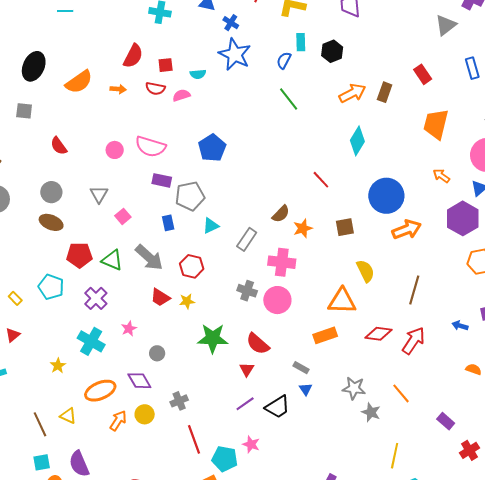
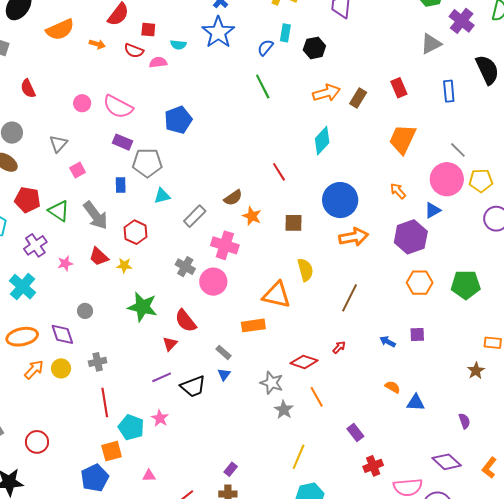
orange star: (303, 228) -> (252, 216), turned 30
pink star: (129, 329) -> (65, 263), moved
red diamond: (378, 334) -> (304, 362), moved
red arrow: (413, 341) -> (339, 347), size x0.5

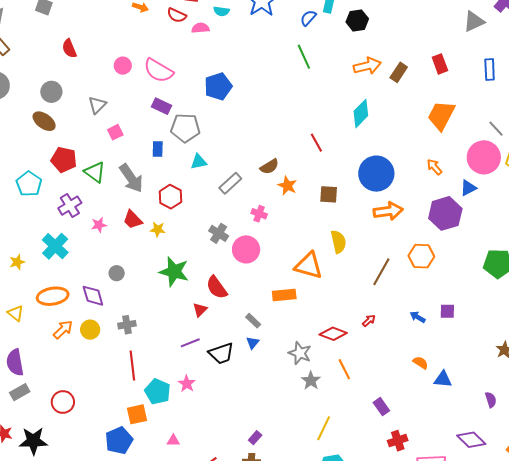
pink cross: (225, 245) -> (259, 214), size x0.6
orange hexagon: (420, 283) -> (421, 256), moved

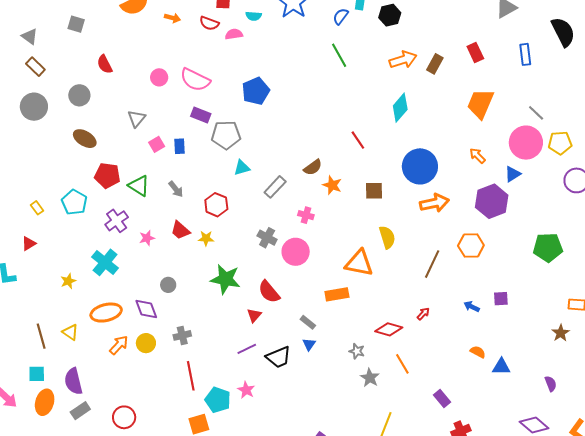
gray circle: (51, 92) -> (79, 95), moved
blue rectangle: (158, 149) -> (180, 146), moved
gray arrow: (131, 178) -> (176, 189), size x0.6
gray star: (300, 353) -> (357, 351), size x0.7

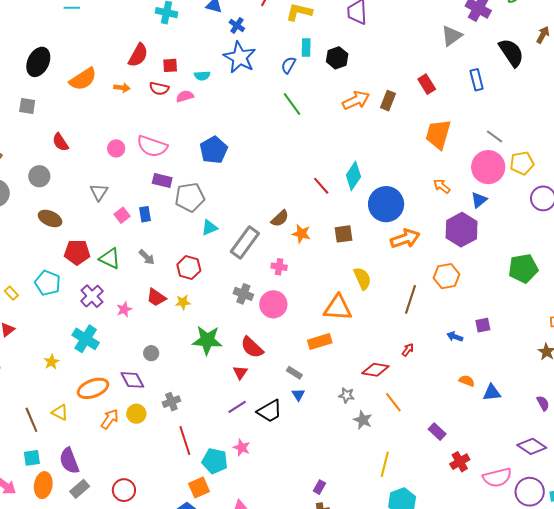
cyan diamond: (400, 108) -> (353, 176), moved
gray rectangle: (275, 187) -> (245, 243), size x1.4

